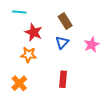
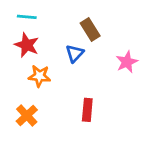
red star: (34, 32) -> (27, 45), moved
blue triangle: (62, 43) -> (75, 53), moved

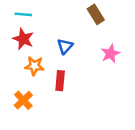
brown rectangle: (90, 30) -> (96, 14), moved
red rectangle: (87, 110) -> (60, 81), moved

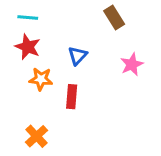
orange cross: (23, 100) -> (36, 136), moved

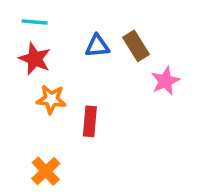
brown rectangle: (114, 17) -> (136, 46), moved
blue triangle: (78, 56) -> (97, 46), moved, turned 42

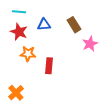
blue triangle: (97, 46) -> (44, 25), moved
orange cross: (46, 171) -> (16, 93), moved

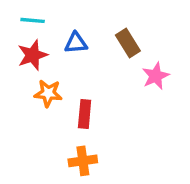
red star: (19, 32) -> (33, 55), turned 30
orange cross: (16, 93) -> (83, 161), moved, turned 35

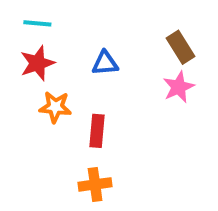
blue triangle: (76, 43) -> (105, 63), moved
brown rectangle: (128, 43) -> (181, 47), moved

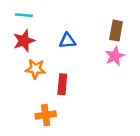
brown rectangle: (181, 47) -> (116, 31), turned 42
orange cross: (95, 184) -> (46, 115), moved

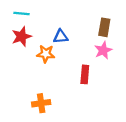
orange star: (35, 69) -> (46, 54), moved
red rectangle: (62, 84) -> (85, 74), moved

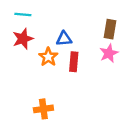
orange star: (46, 54) -> (48, 57), turned 30
red rectangle: (85, 74) -> (74, 62), moved

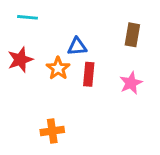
red star: (23, 39) -> (20, 60), moved
pink star: (109, 53) -> (131, 83), moved

